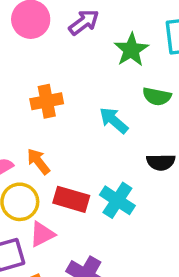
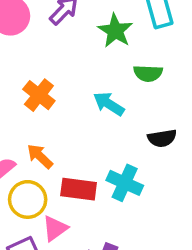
orange cross: (47, 101) -> (39, 95), turned -32

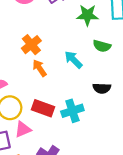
green star: (115, 31) -> (87, 15), turned 30
orange arrow: (40, 156) -> (40, 68), moved
cyan cross: (125, 183) -> (72, 111), turned 35

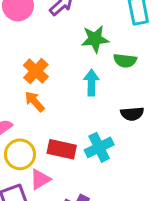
green star: (87, 15) -> (95, 39), moved
cyan arrow: (73, 60) -> (91, 83), turned 54
orange arrow: (40, 68) -> (35, 101), moved

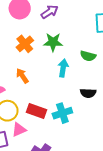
green star: (95, 39) -> (53, 42), moved
orange cross: (36, 71) -> (25, 44), moved

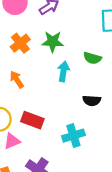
cyan cross: (62, 113) -> (73, 136), moved

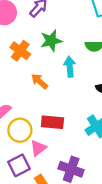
orange arrow: (17, 80) -> (39, 81), moved

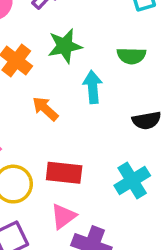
pink triangle: (38, 148) -> (63, 216), moved

